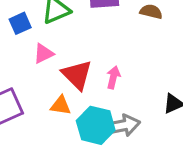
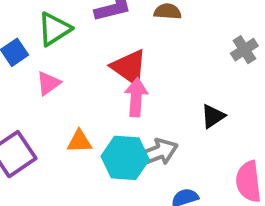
red triangle: (77, 75) -> (129, 67), moved
pink arrow: (113, 77) -> (136, 97), size x1.4

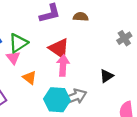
green triangle: (54, 29) -> (18, 43), moved
pink triangle: (48, 83) -> (13, 58), turned -32
orange triangle: (79, 141) -> (30, 78), moved, turned 40

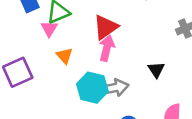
red triangle: (59, 48) -> (106, 27), turned 40
black triangle: (107, 76) -> (156, 70), turned -40

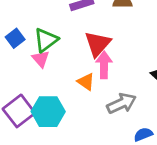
orange triangle: (64, 56) -> (86, 82), moved
cyan hexagon: (92, 88) -> (48, 112), moved

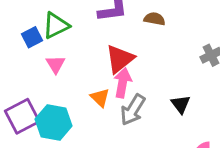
green triangle: (46, 40) -> (56, 25), moved
gray arrow: (121, 103) -> (133, 110), moved, turned 136

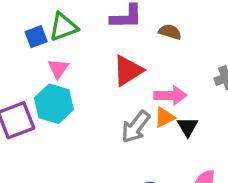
pink arrow: (123, 83) -> (170, 95), moved, turned 72
orange triangle: (100, 98) -> (164, 117), moved, turned 42
cyan hexagon: (54, 123) -> (54, 104), moved

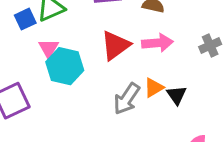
pink arrow: (170, 95) -> (158, 43), moved
cyan hexagon: (54, 104) -> (65, 66), moved

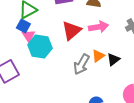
blue square: (25, 19) -> (23, 26), moved, turned -32
black triangle: (177, 95) -> (113, 59), turned 32

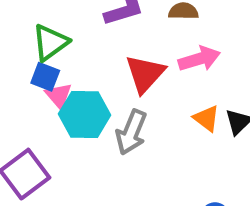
orange triangle: (98, 56) -> (206, 118), turned -40
gray arrow: (81, 64) -> (131, 132), moved

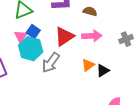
blue square: (45, 77) -> (33, 32), moved
orange triangle: (206, 118) -> (88, 65), turned 32

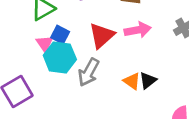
orange triangle: (88, 65) -> (132, 81), moved, turned -40
black triangle: (103, 70) -> (148, 80), moved

